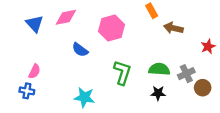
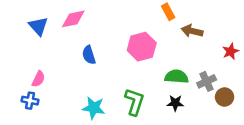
pink hexagon: (112, 28) -> (142, 47), moved
blue semicircle: (80, 50) -> (89, 55), turned 35
green L-shape: (122, 72) -> (134, 102), moved

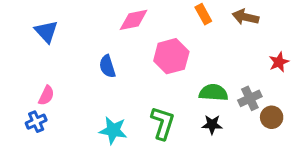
pink diamond: (73, 19) -> (134, 20), moved
brown arrow: (192, 31) -> (245, 17), moved
blue cross: (30, 101) -> (36, 122), turned -35

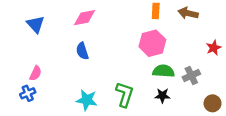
orange rectangle: (203, 14) -> (156, 11), turned 32
pink diamond: (134, 20) -> (84, 18), moved
pink hexagon: (171, 56) -> (152, 43), moved
brown circle: (272, 117) -> (213, 103), moved

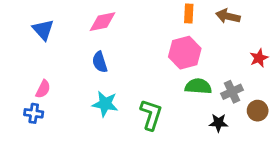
blue cross: (28, 93) -> (34, 113), turned 32
black star: (162, 96) -> (218, 123), moved
cyan star: (87, 100) -> (105, 104), moved
brown circle: (213, 103) -> (258, 111), moved

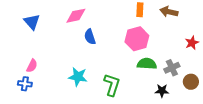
blue semicircle: (100, 62) -> (90, 37), moved

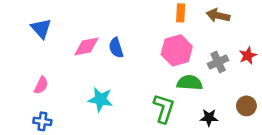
pink diamond: (76, 16) -> (86, 46), moved
gray cross: (172, 68) -> (218, 62), moved
blue cross: (25, 84) -> (42, 121), moved
green L-shape: (112, 85) -> (164, 108), moved

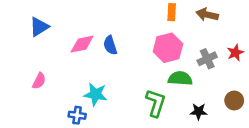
blue triangle: (41, 28) -> (39, 27), turned 40
blue cross: (42, 121) -> (77, 115), moved

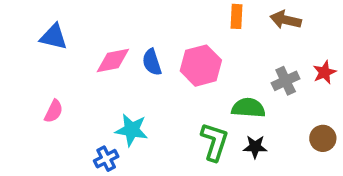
blue triangle: (39, 27) -> (54, 37), turned 45
pink hexagon: (168, 48) -> (201, 66), moved
black star: (199, 112) -> (255, 147), moved
blue cross: (77, 115) -> (106, 159), turned -35

